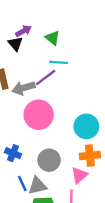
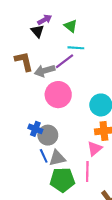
gray circle: (49, 160) -> (48, 135), moved

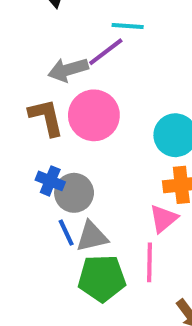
brown L-shape: (24, 61) -> (46, 117), moved

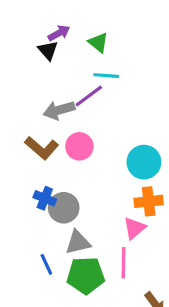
pink circle: (94, 115) -> (79, 146), size x0.7
brown L-shape: (46, 117) -> (42, 148), turned 144
blue line: (66, 233) -> (46, 264), moved

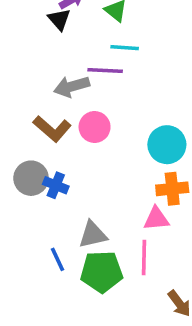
purple line: (89, 96) -> (105, 71), turned 40
gray circle: (64, 208) -> (31, 178), moved
pink triangle: (134, 228) -> (156, 219), turned 35

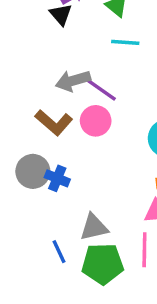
purple line: (105, 71) -> (101, 89), moved, turned 32

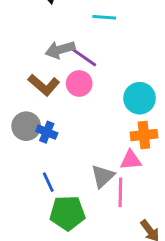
gray triangle: (94, 227) -> (103, 176), moved, turned -30
blue line: (59, 252) -> (48, 182), moved
green pentagon: (103, 264) -> (67, 213), moved

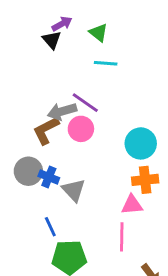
gray arrow: (60, 50) -> (62, 111), moved
brown L-shape: (44, 85) -> (46, 130), turned 112
gray triangle: (103, 176) -> (74, 190), moved, turned -30

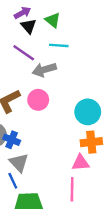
black triangle: (52, 40) -> (29, 26), moved
purple line: (85, 103) -> (24, 53), moved
gray arrow: (62, 111) -> (44, 70), moved
gray triangle: (74, 190) -> (19, 163), moved

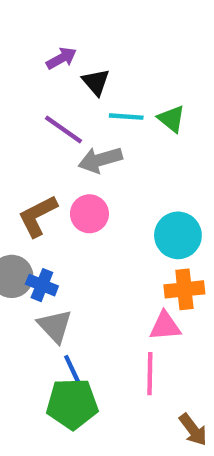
green triangle: (53, 20) -> (171, 119), moved
black triangle: (29, 26) -> (96, 82), moved
blue line: (13, 181) -> (72, 369), moved

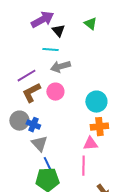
purple arrow: (61, 58) -> (42, 20), size x1.6
cyan line: (126, 117) -> (50, 50), moved
green triangle: (171, 119) -> (90, 24), moved
purple line: (64, 130) -> (26, 76), moved, turned -66

